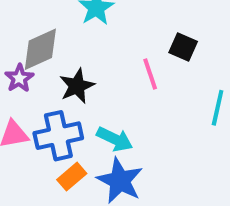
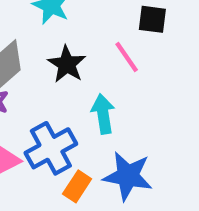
black star: (77, 86) -> (67, 64), moved
cyan arrow: (115, 139) -> (103, 114), moved, turned -108

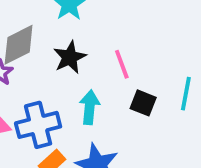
black square: (152, 19) -> (143, 103), moved

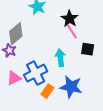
black star: (70, 57) -> (70, 19), moved

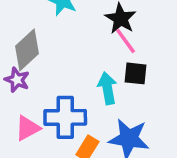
black square: (88, 49) -> (136, 73), moved
blue cross: (36, 73) -> (65, 117), turned 30

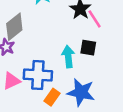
pink line: (126, 41) -> (95, 19), moved

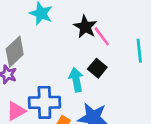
black square: (88, 48) -> (97, 68), turned 35

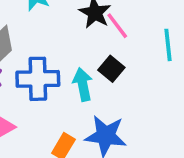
blue cross: (44, 102) -> (38, 79), moved

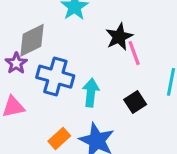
black square: (111, 69) -> (135, 102), moved

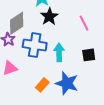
black star: (119, 37) -> (49, 17), moved
black square: (135, 102) -> (89, 55), turned 32

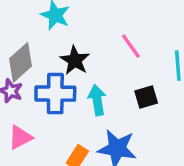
black star: (49, 17) -> (75, 60), moved

